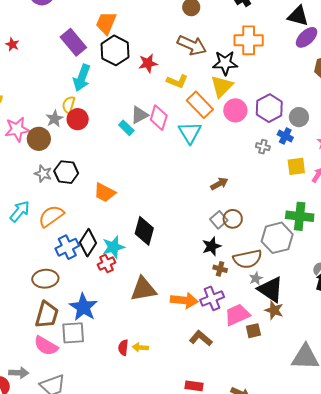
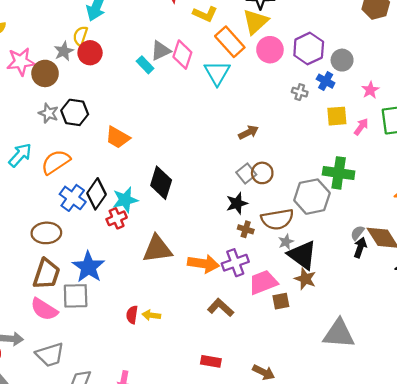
blue cross: (67, 247) -> (73, 198), turned -30

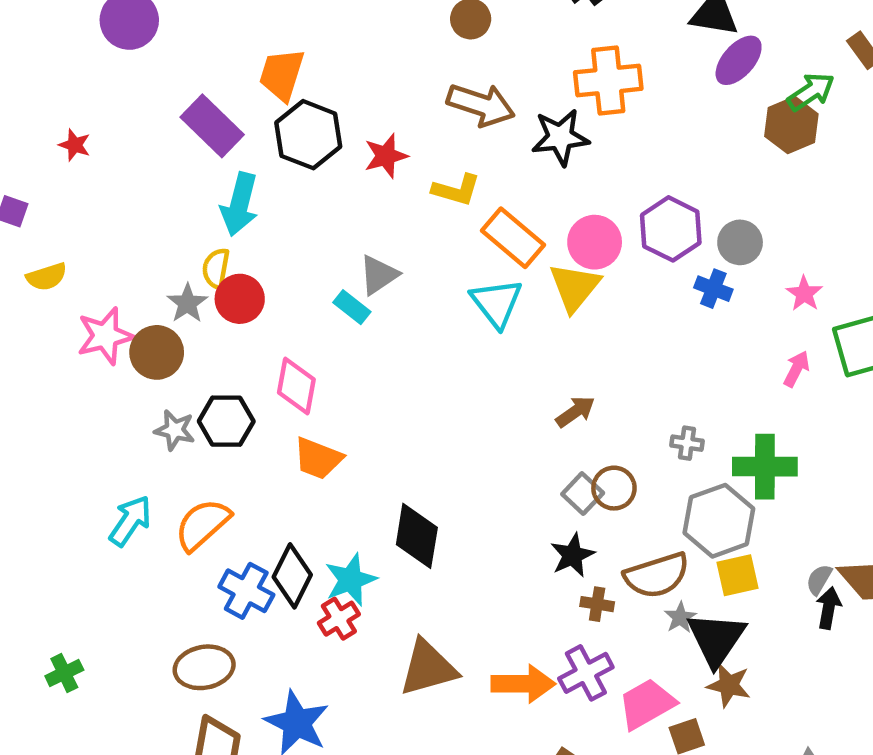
yellow triangle: (255, 22) -> (575, 287), moved
pink diamond: (182, 55) -> (296, 386), moved
gray cross: (300, 92) -> (687, 443), moved
yellow square: (337, 116) -> (737, 575), moved
black triangle: (302, 255) -> (716, 639), turned 36

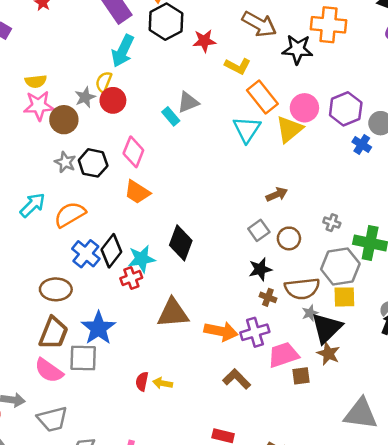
yellow semicircle: (47, 277) -> (36, 81), moved
gray square: (583, 493) -> (259, 230), moved

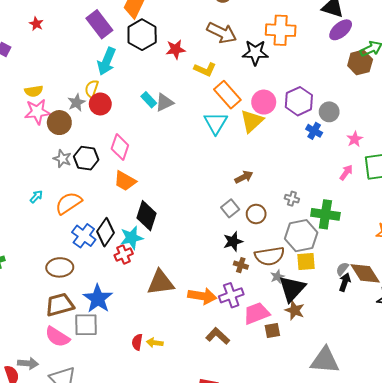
cyan rectangle: (171, 116) -> (149, 100), moved
cyan arrow: (33, 205) -> (36, 197), size x0.6
black diamond: (181, 243) -> (146, 216), moved
brown trapezoid: (53, 333) -> (60, 305), turned -124

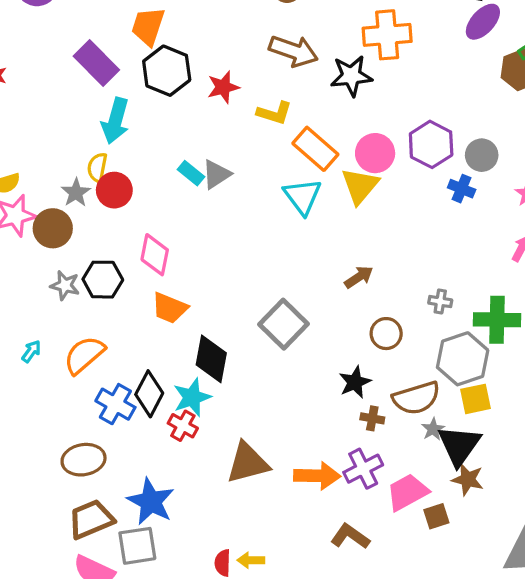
gray square: (230, 208) -> (283, 324), moved, size x1.6
red cross: (124, 254) -> (183, 426), turned -30

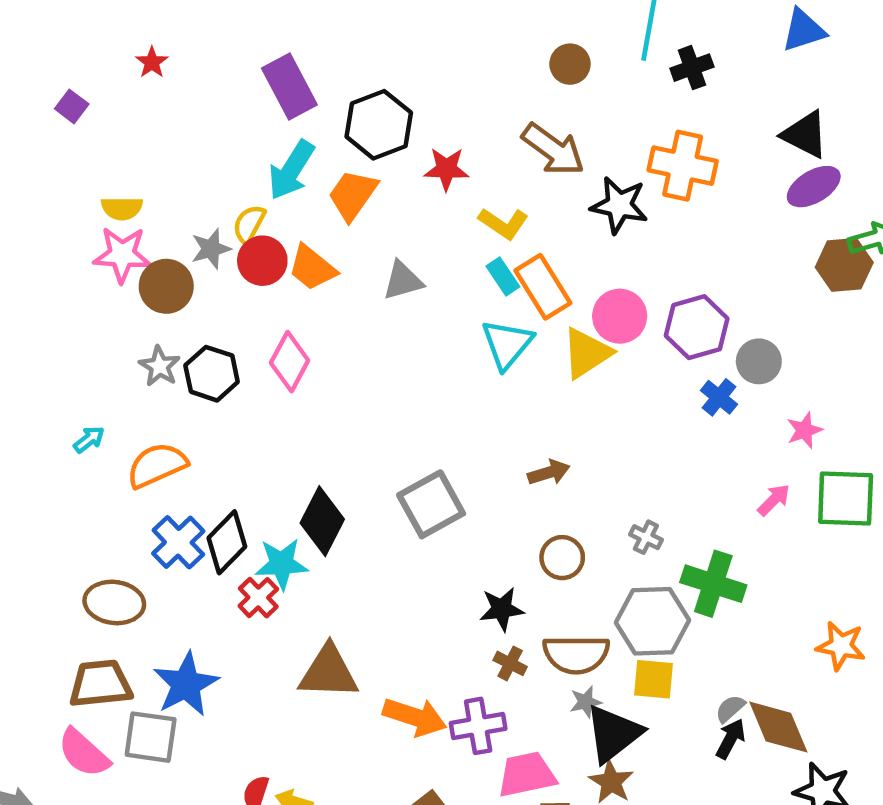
orange trapezoid: (148, 26) -> (353, 195), moved
cyan rectangle: (191, 173) -> (503, 276), moved
orange trapezoid: (170, 308) -> (312, 268), moved

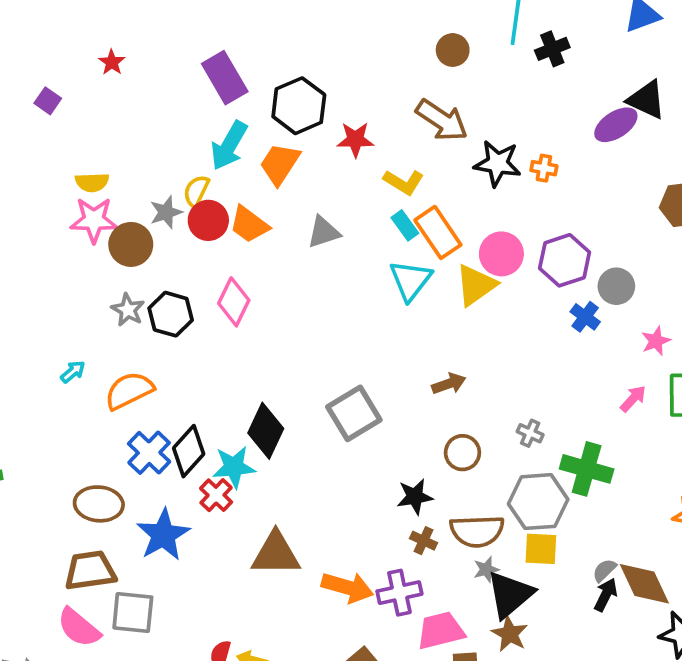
orange cross: (683, 166) -> (544, 168), moved, size x0.5
purple ellipse: (814, 187) -> (616, 125), moved
blue star: (186, 684) -> (163, 535), moved

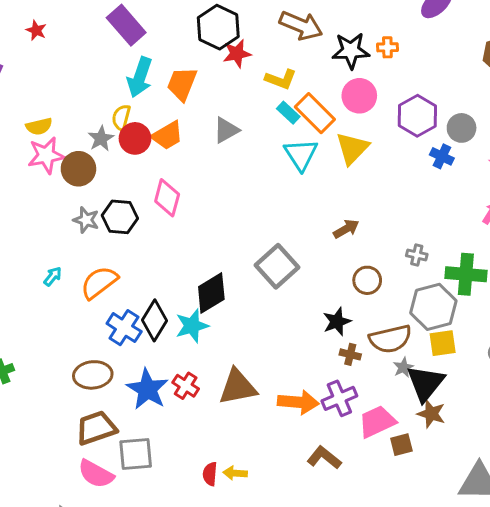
black hexagon: (299, 106) -> (218, 27), moved
orange trapezoid: (249, 225) -> (167, 135), turned -56
pink circle: (501, 254) -> (359, 96), moved
black diamond: (266, 431) -> (211, 293), turned 45
red cross: (216, 495) -> (186, 386), moved

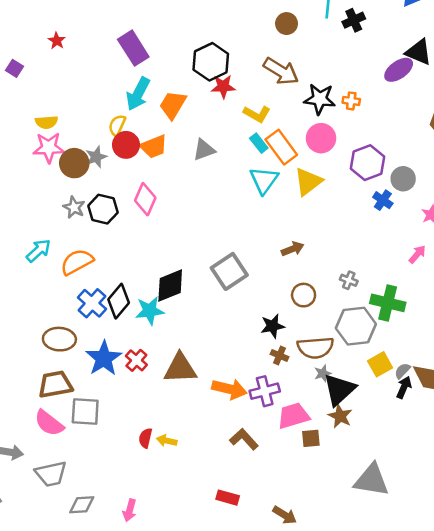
gray star: (101, 139) -> (96, 157), moved
cyan arrow: (53, 276) -> (38, 251), size x1.5
yellow square: (443, 343) -> (380, 364), moved, turned -30

